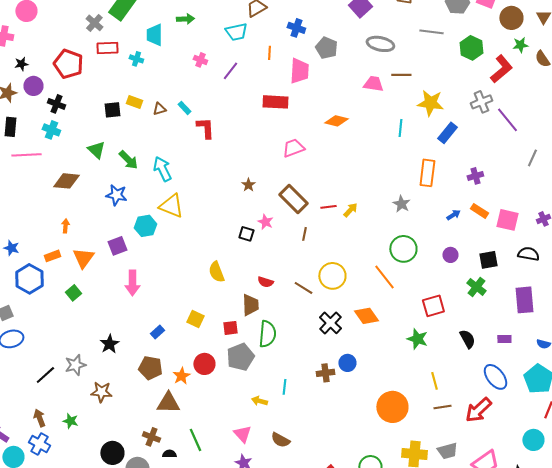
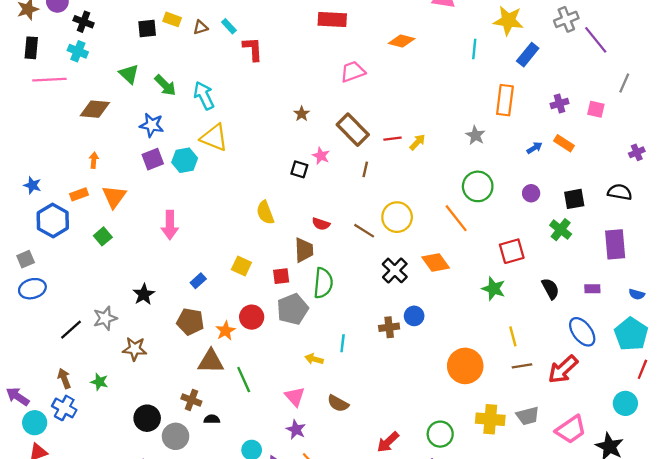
pink square: (507, 220) -> (596, 109), moved, size x0.7
purple square: (117, 246) -> (153, 159), moved
green line: (195, 440) -> (244, 380), moved

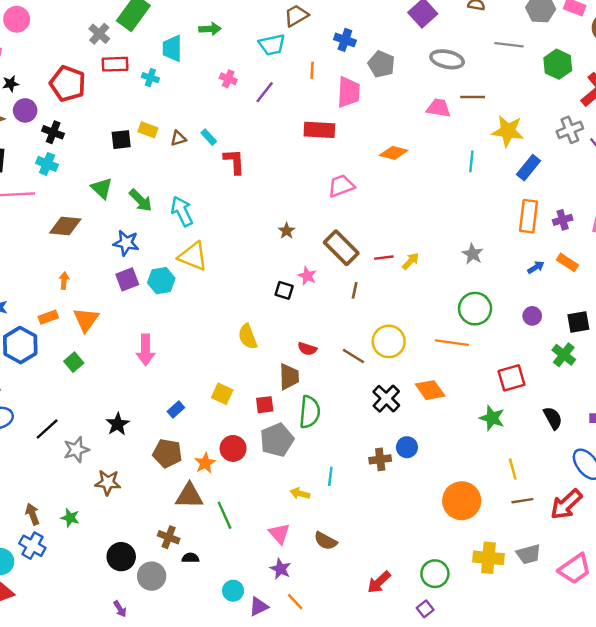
orange rectangle: (505, 100) -> (529, 216), moved
orange line: (456, 218) -> (452, 343), turned -44
black line: (71, 330) -> (47, 429), moved

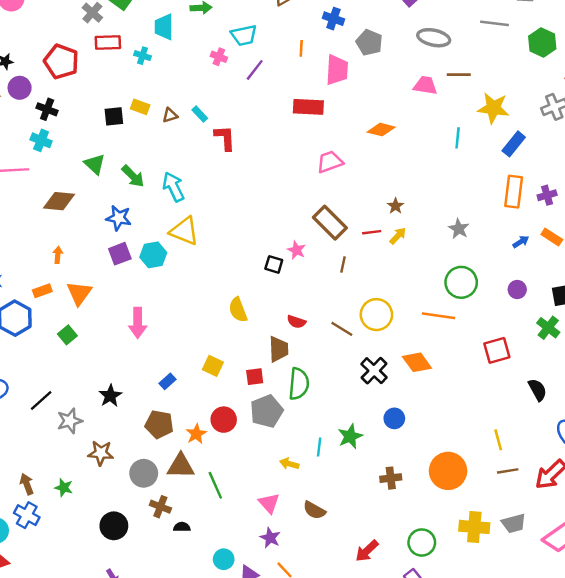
cyan trapezoid: (272, 45) -> (244, 35), moved
brown star: (287, 231) -> (396, 206), moved
green star: (492, 418) -> (350, 436), moved, turned 30
brown cross: (380, 459) -> (391, 478), moved
gray circle: (152, 576) -> (144, 473), moved

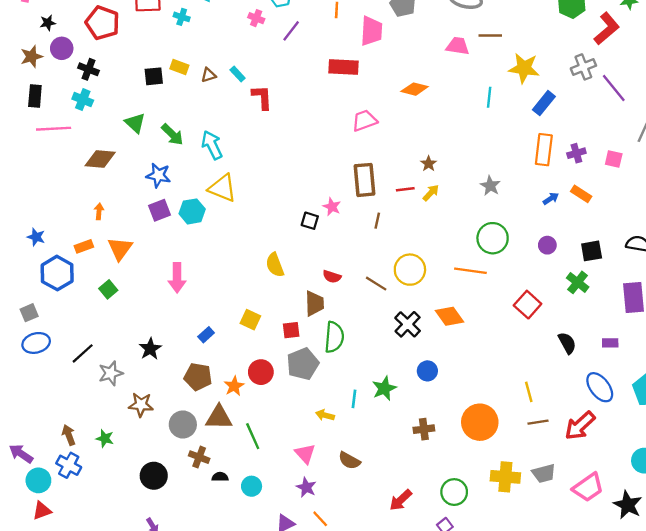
brown rectangle: (330, 223) -> (364, 180), turned 40
red square: (497, 350) -> (528, 305), turned -32
cyan circle: (224, 559) -> (252, 486), moved

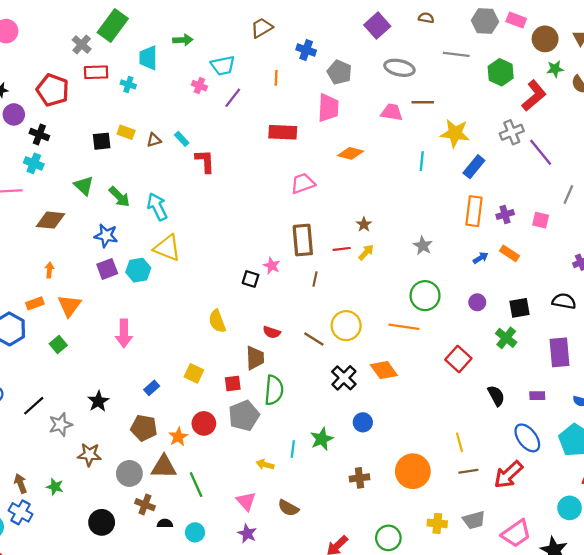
pink trapezoid: (371, 31) -> (328, 108), moved
yellow cross: (505, 477) -> (437, 523), size x0.7

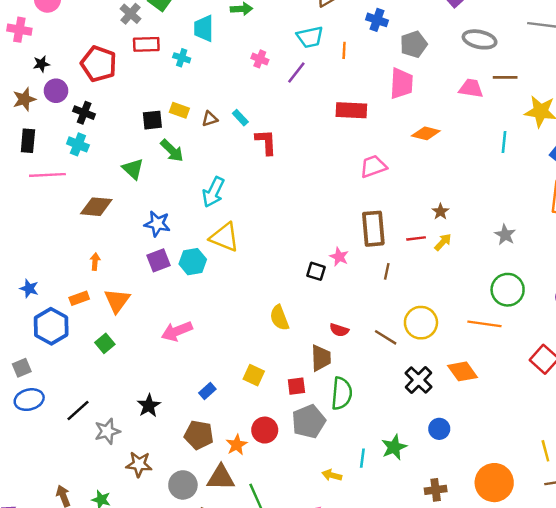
cyan trapezoid: (223, 66) -> (310, 37), moved
gray pentagon: (339, 72) -> (414, 44), turned 30
green arrow: (119, 197) -> (172, 151), moved
cyan arrow: (157, 207) -> (213, 192), turned -128
pink arrow: (124, 333) -> (177, 331), turned 68

